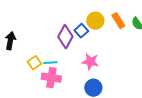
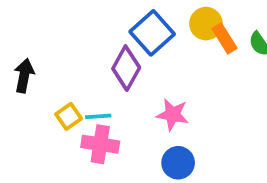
yellow circle: (95, 21) -> (206, 24), moved
blue square: (81, 31) -> (152, 33), moved, size x1.6

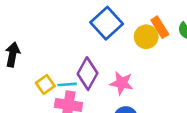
yellow circle: (206, 24) -> (146, 37), moved
purple diamond: (126, 68) -> (88, 74), moved

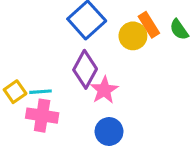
purple diamond: (88, 74) -> (85, 69), moved
pink star: (122, 83) -> (104, 90), turned 30

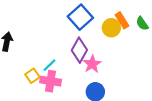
yellow square: (15, 92) -> (32, 76), moved
cyan line: (41, 92) -> (49, 65), turned -40

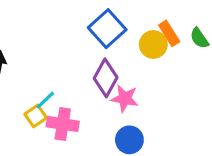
pink star: (92, 64) -> (125, 99), turned -30
cyan line: (49, 65) -> (45, 100), moved

